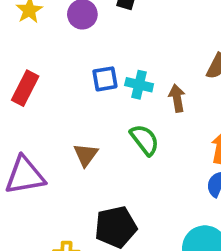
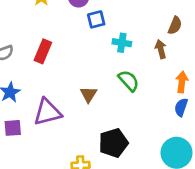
blue square: (105, 79) -> (96, 19), moved
brown arrow: (177, 98) -> (161, 49), moved

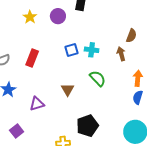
blue square: (96, 19) -> (72, 50), moved
purple triangle: (47, 112) -> (37, 104), size x0.7
purple square: (13, 128) -> (17, 131), moved, turned -32

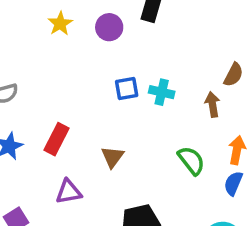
red rectangle: (32, 58) -> (56, 139), moved
green semicircle: (98, 78) -> (191, 160), moved
purple triangle: (37, 104) -> (69, 192), moved

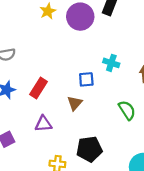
purple circle: (109, 27) -> (80, 17), size x1.5
blue square: (127, 89) -> (86, 79), moved

